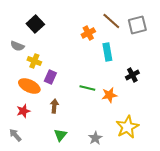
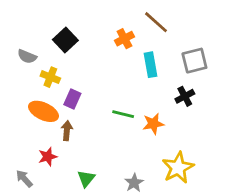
black square: (35, 24) -> (65, 40), moved
gray square: (137, 25) -> (194, 61), moved
brown arrow: (54, 106) -> (67, 131), moved
red star: (23, 111) -> (48, 157), moved

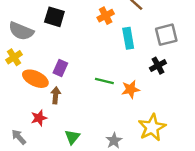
black square: (65, 40) -> (54, 17), turned -30
gray semicircle: (27, 56) -> (21, 31), size x1.5
yellow cross: (50, 77) -> (14, 57), moved, turned 35

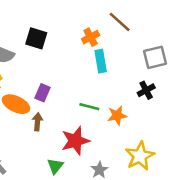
cyan rectangle: (128, 38) -> (101, 61), moved
red star: (39, 118) -> (75, 141), moved, size x1.6

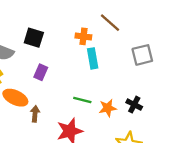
orange cross: (91, 37) -> (83, 36), turned 35
black cross: (146, 90) -> (134, 105), moved, turned -35
purple rectangle: (43, 93) -> (41, 72), moved

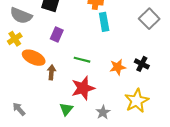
gray square: (142, 55) -> (149, 19), turned -30
green line: (82, 100) -> (82, 60), moved

